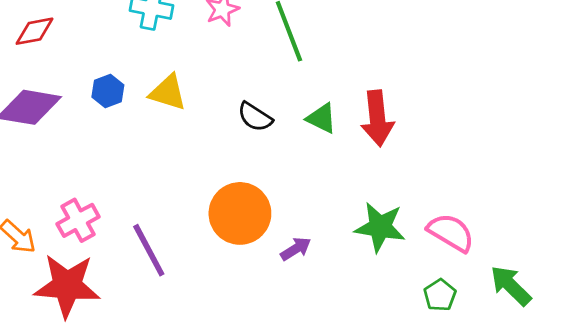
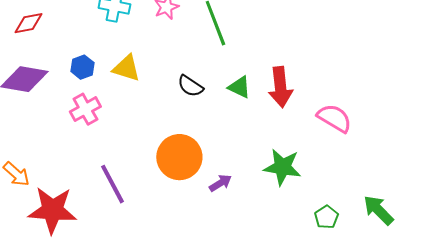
pink cross: (78, 220) -> (85, 109), moved
pink semicircle: (451, 233) -> (334, 118), moved

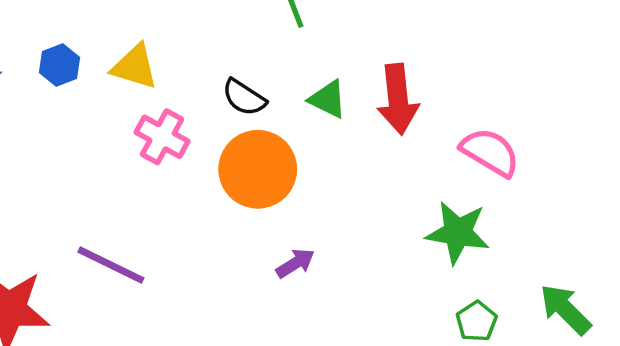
pink cross: (85, 109) -> (162, 137), moved, turned -32
orange circle: (179, 157) -> (258, 169), moved
green star: (282, 167) -> (458, 232), moved
purple line: (112, 184) -> (111, 265), turned -36

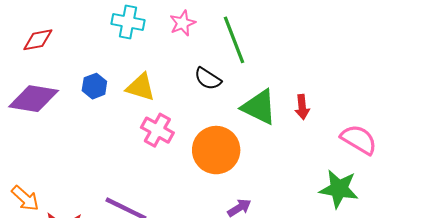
black semicircle: (244, 97) -> (208, 79), moved
green triangle: (328, 99) -> (259, 107), size x1.5
red arrow: (398, 99) -> (302, 107), size x0.6

